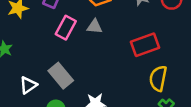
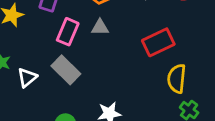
gray rectangle: (61, 76) -> (66, 70), moved
white triangle: (28, 85) -> (27, 78), moved

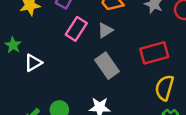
gray triangle: (100, 27) -> (105, 30), turned -42
gray rectangle: (66, 70) -> (107, 66), moved

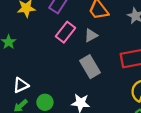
white triangle: (33, 63) -> (21, 85), moved

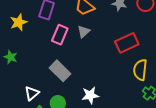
gray rectangle: (90, 67) -> (60, 71), moved

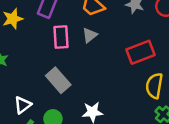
pink rectangle: (60, 35) -> (61, 37), turned -30

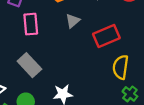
gray triangle: (90, 35) -> (73, 21), moved

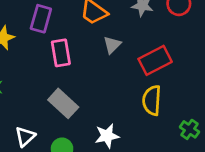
yellow semicircle: (121, 67) -> (152, 100), moved

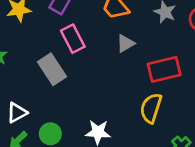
pink rectangle: (61, 53) -> (73, 39), turned -32
gray rectangle: (63, 103) -> (52, 69), moved

